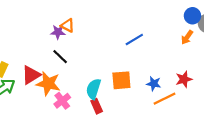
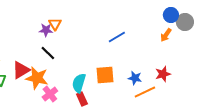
orange triangle: (68, 25) -> (55, 24), turned 32

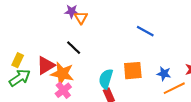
purple star: (46, 30) -> (72, 11), moved
blue line: (117, 37) -> (145, 31), turned 60
pink cross: (50, 94) -> (63, 90), moved

